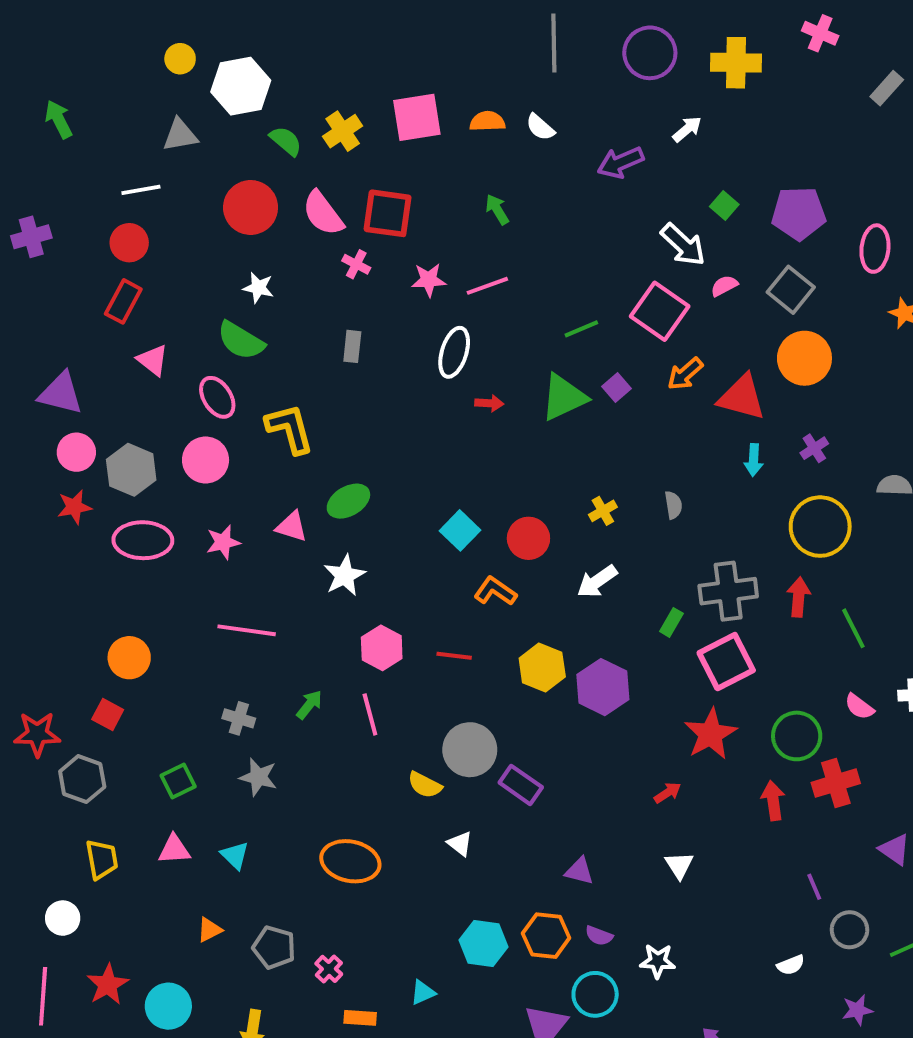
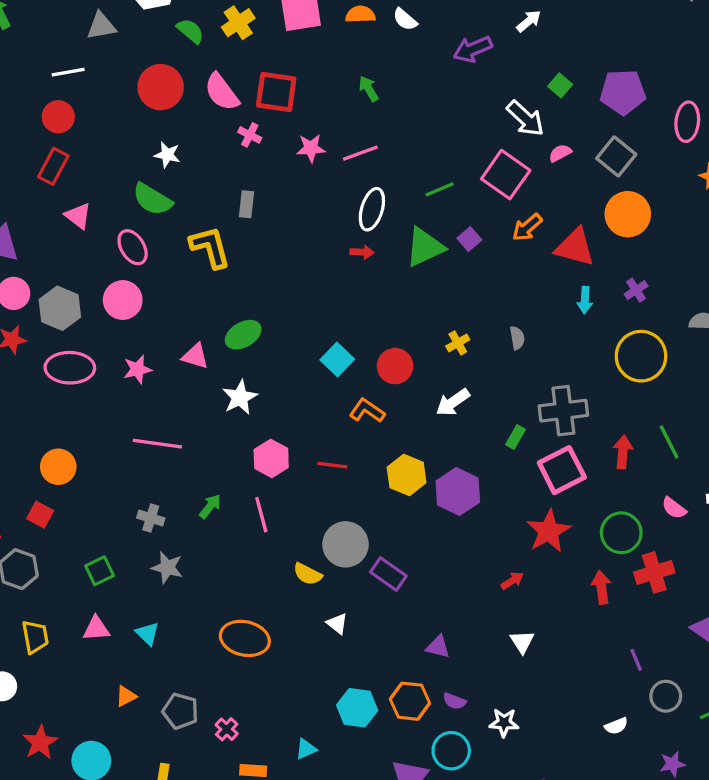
white ellipse: (454, 352) -> (372, 209), moved
yellow L-shape: (290, 429) -> (210, 247), moved
red arrow: (799, 597) -> (623, 452), moved

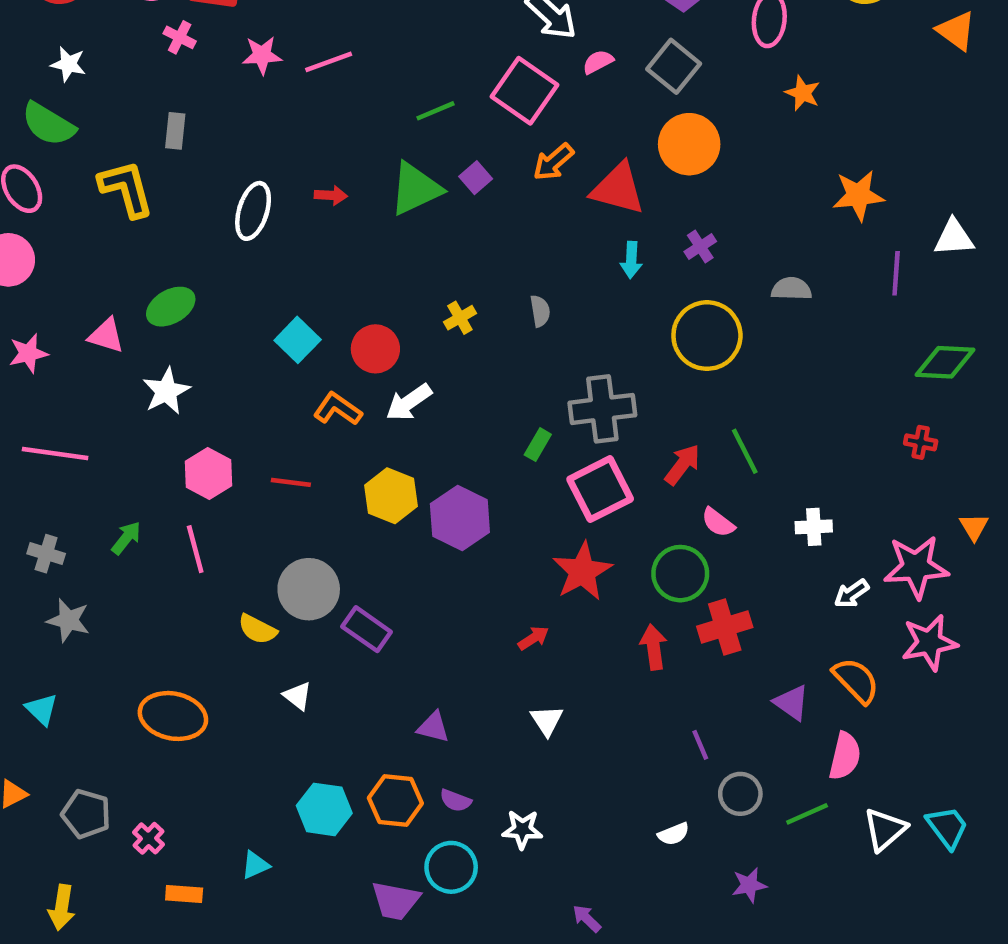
white ellipse: (372, 209) -> (253, 211), moved
white arrow: (453, 402) -> (409, 402), moved
red arrow: (623, 452) -> (682, 465), turned 32
pink semicircle: (674, 508) -> (718, 522), moved

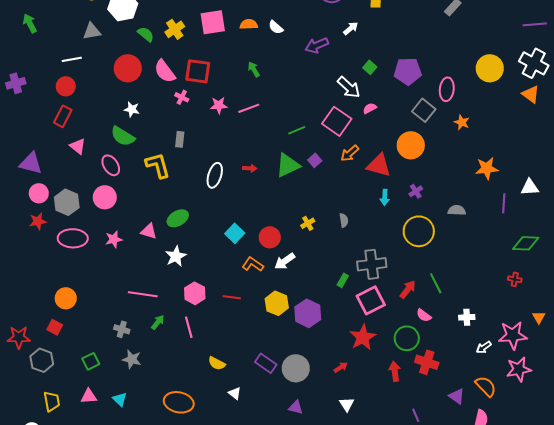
gray square: (674, 66) -> (424, 110), moved
pink line: (55, 453) -> (143, 294), moved
gray circle: (309, 589) -> (296, 368), moved
red cross: (725, 627) -> (427, 362), turned 35

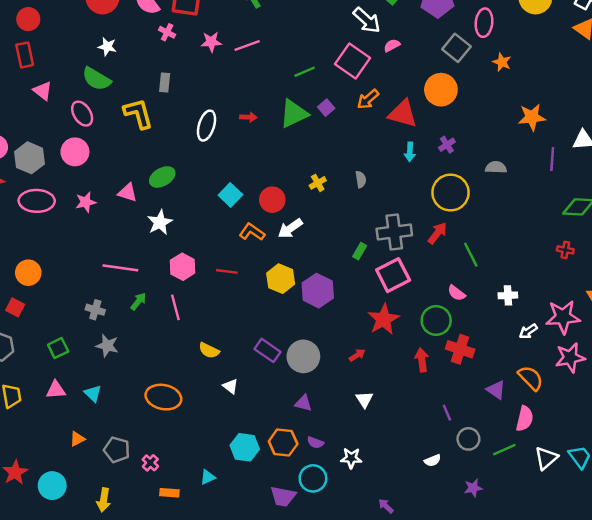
red rectangle: (63, 116) -> (25, 55), turned -40
red arrow: (408, 289) -> (437, 233), moved

